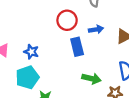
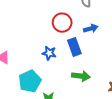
blue star: (31, 52) -> (49, 53), moved
green arrow: (91, 78) -> (81, 76), moved

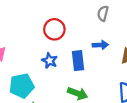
red circle: (62, 23) -> (54, 29), moved

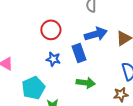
blue arrow: (100, 45) -> (96, 34), size x1.5

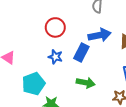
blue rectangle: (79, 53) -> (81, 53), turned 42

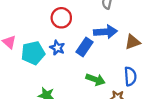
green arrow: (86, 83) -> (95, 79), moved
cyan pentagon: (33, 84) -> (33, 53), moved

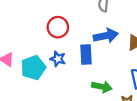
blue rectangle: (84, 47) -> (86, 54), turned -30

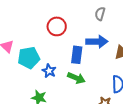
blue star: (58, 59) -> (49, 71), moved
green arrow: (102, 87) -> (76, 78), moved

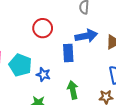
cyan pentagon: (29, 58) -> (20, 65), turned -30
green arrow: (76, 78) -> (73, 90), moved, turned -114

